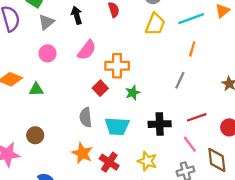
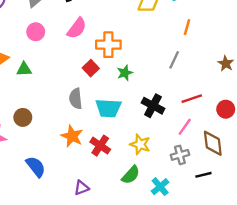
black cross: (160, 124) -> (153, 106), turned 30
pink line: (190, 144) -> (185, 127), turned 72

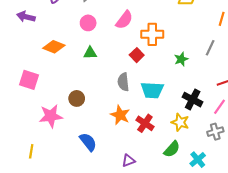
green triangle: (24, 69) -> (90, 53), moved
green star: (125, 73) -> (181, 59), moved
black cross: (153, 106) -> (193, 100), moved

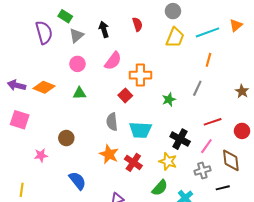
purple arrow: (26, 17) -> (17, 85), moved
pink star: (51, 116) -> (41, 155), size x0.6

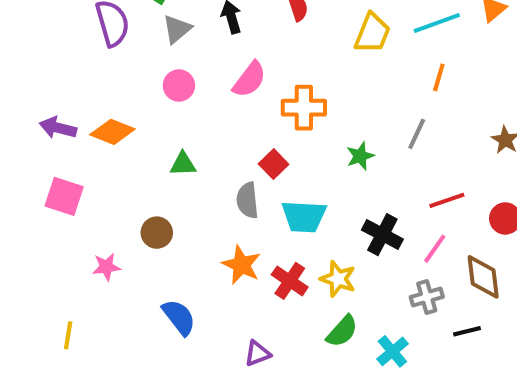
green triangle: (80, 93) -> (183, 164), moved
red square: (125, 95) -> (274, 164), moved
yellow star: (168, 161) -> (338, 279), moved

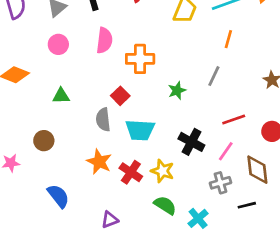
pink semicircle: (249, 79) -> (104, 40), turned -30
green semicircle: (342, 331) -> (165, 205), turned -100

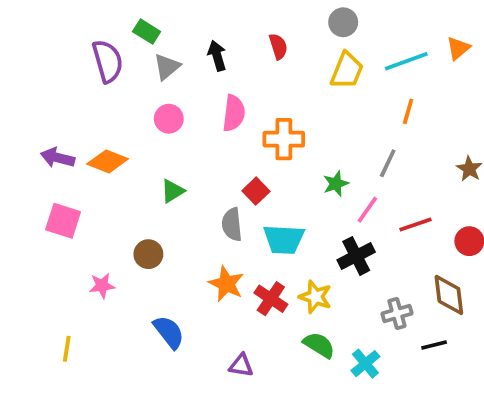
green triangle: (61, 96) -> (173, 191), turned -30
black cross: (191, 142) -> (356, 256), turned 35
pink line: (226, 151) -> (367, 210), moved
purple triangle: (110, 220) -> (241, 365), turned 30

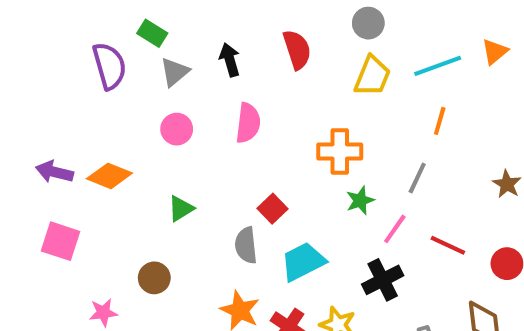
red semicircle: (278, 46) -> (297, 50), size x1.4
orange cross: (284, 139) -> (340, 151), moved
red line: (416, 224) -> (448, 245), turned 44
cyan trapezoid: (284, 239) -> (303, 262), turned 150

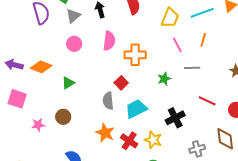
orange cross: (340, 151) -> (135, 55), moved
gray line: (417, 178) -> (192, 68), turned 63
green triangle: (181, 209) -> (68, 83), moved
pink line: (395, 229) -> (177, 45), moved, turned -63
pink star: (103, 313) -> (38, 125), moved

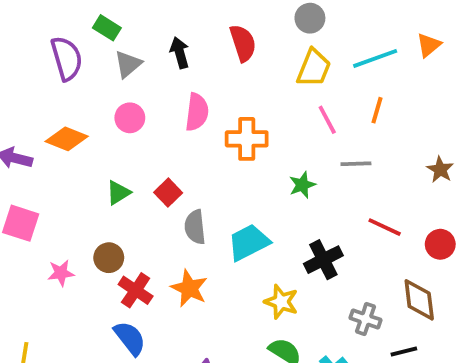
orange diamond: (41, 67) -> (67, 139), moved
red square: (121, 83) -> (168, 193), moved
red cross: (129, 141) -> (136, 290), moved
gray cross: (197, 149) -> (365, 319), turned 35

